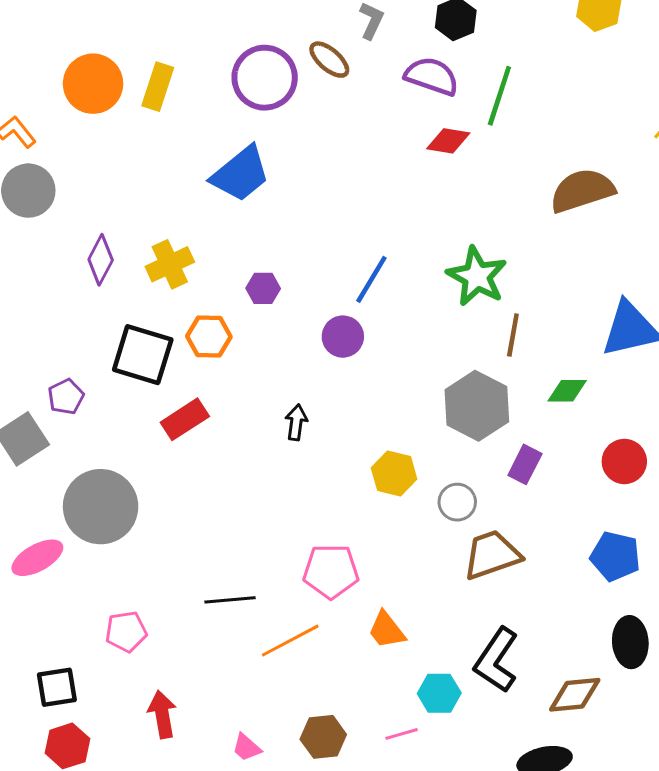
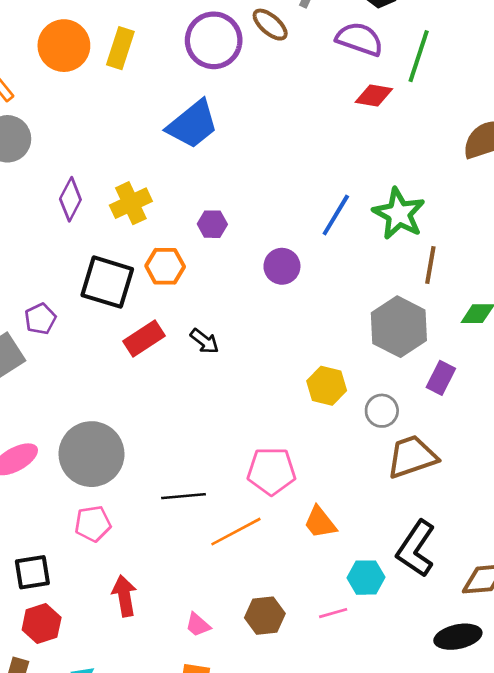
blue line: (371, 279) -> (336, 215), moved
black arrow: (296, 422) -> (204, 341), moved, turned 120
gray circle: (101, 507) -> (91, 454), moved

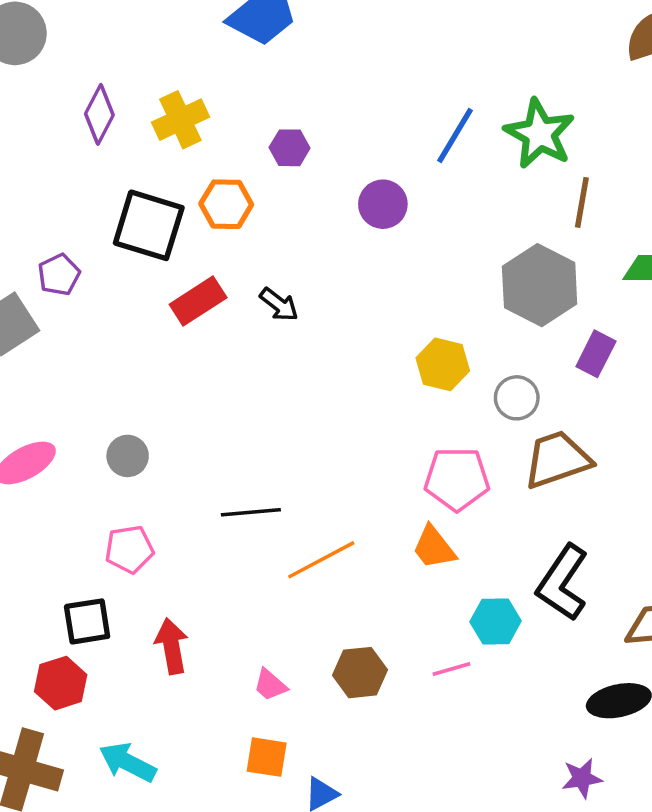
gray circle: (91, 454) -> (128, 456), size x0.5
pink pentagon: (271, 471) -> (457, 479), moved
black square: (32, 572) -> (87, 621), moved

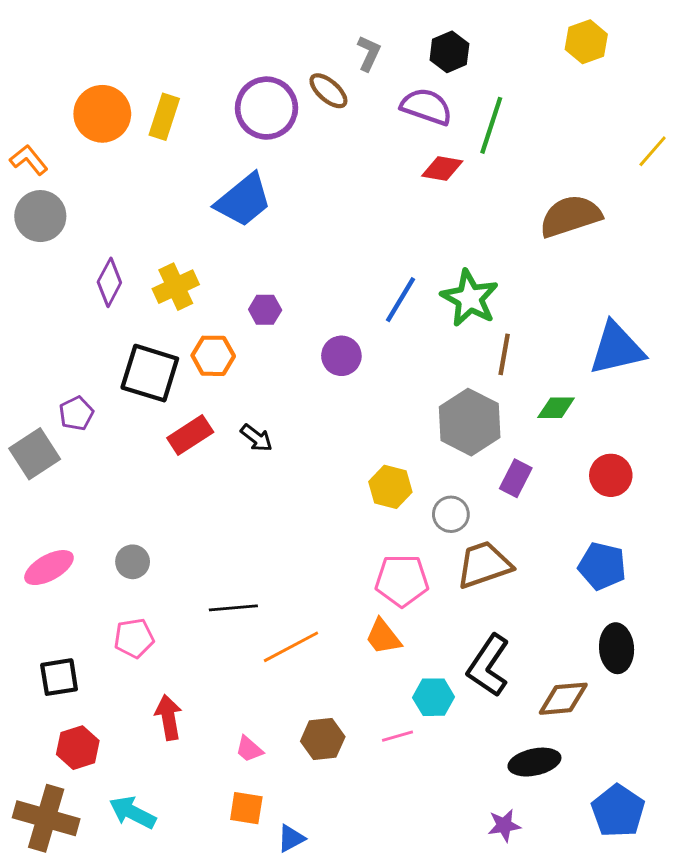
black square: (87, 621) -> (59, 677), moved

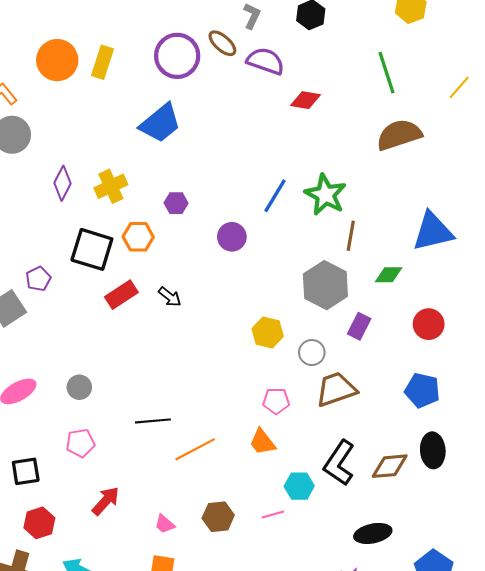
purple semicircle: (426, 107) -> (266, 61), moved
green line: (491, 125) -> (387, 73), moved, turned -36
pink pentagon: (402, 581) -> (276, 401), size x0.7
brown diamond: (563, 699) -> (390, 466), moved
red arrow: (169, 717) -> (106, 501), turned 52

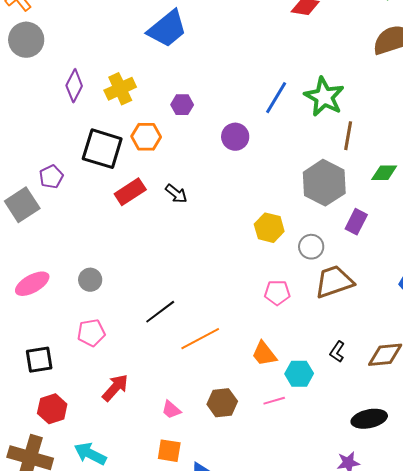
black line: (153, 421) -> (160, 312), turned -32
orange trapezoid: (262, 442) -> (264, 354), moved
black L-shape: (339, 463) -> (337, 352), size x0.5

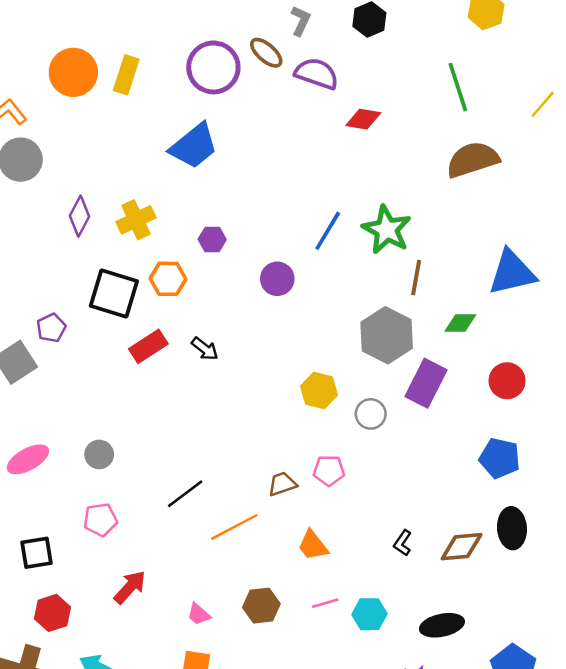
purple rectangle: (356, 222) -> (426, 383), size x1.5
brown trapezoid: (334, 282) -> (282, 484), moved, size x0.6
cyan hexagon: (299, 374) -> (369, 614), moved

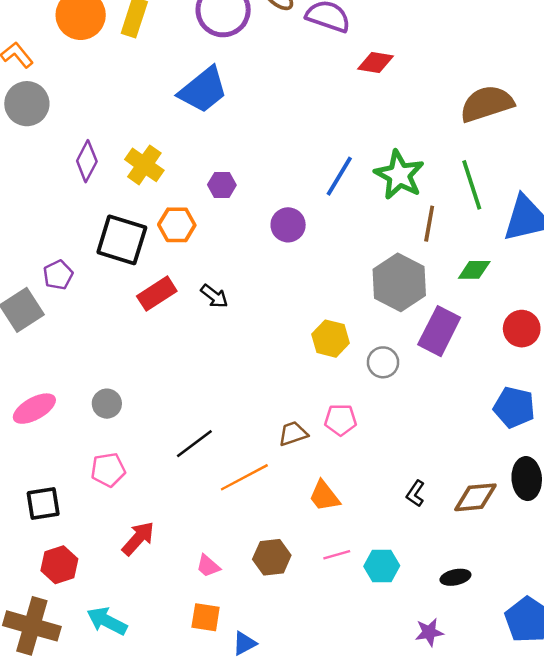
green line: (458, 87) -> (472, 185), moved
yellow cross: (136, 220) -> (144, 165), turned -30
black ellipse: (442, 625) -> (455, 577), size x0.7

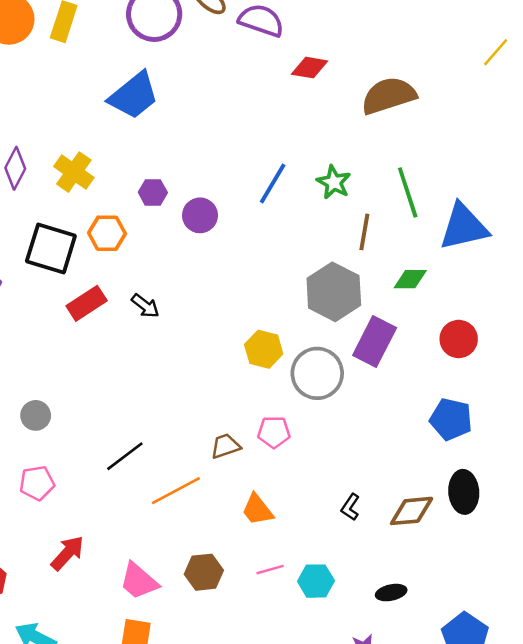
brown semicircle: (487, 104) -> (389, 96), moved
green star: (399, 175) -> (334, 182), size x0.7
purple circle: (288, 225) -> (200, 215), moved
gray circle: (383, 362) -> (317, 373), size x1.6
pink trapezoid: (208, 566) -> (139, 581), size x1.6

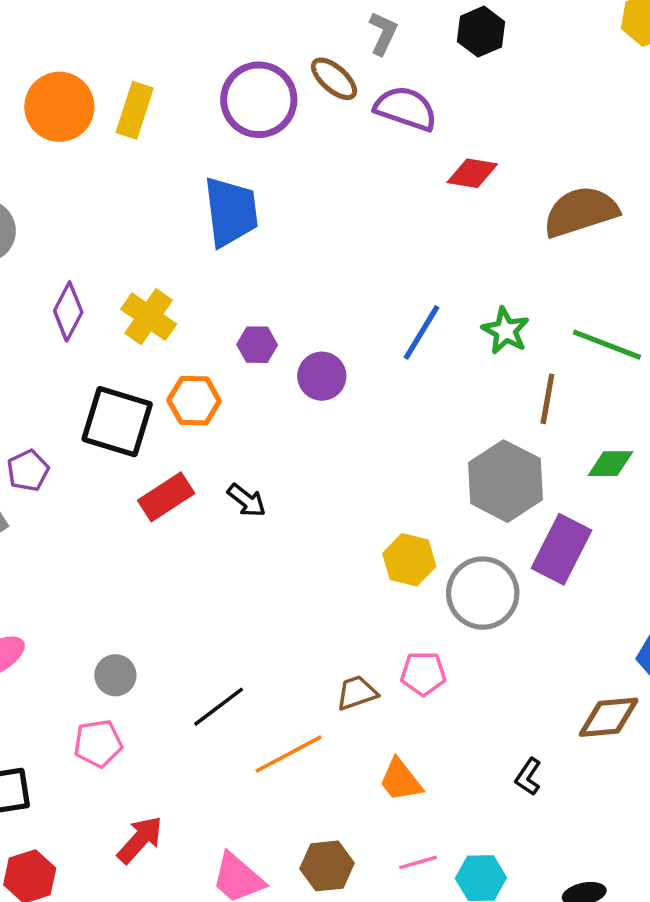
blue trapezoid: (134, 96) -> (231, 212), turned -58
green line: (408, 192) -> (607, 345), turned -51
gray circle: (36, 415) -> (115, 675), moved
brown diamond: (412, 511) -> (609, 717), moved

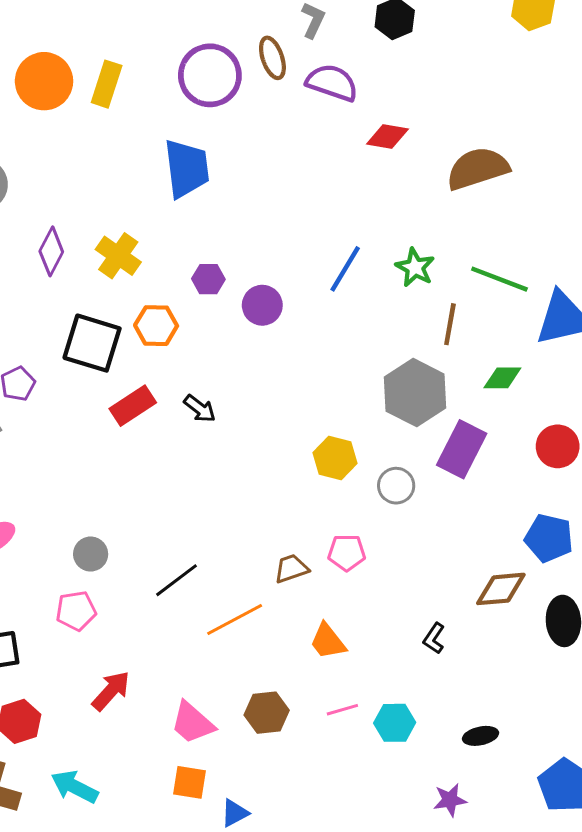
brown ellipse: (334, 79) -> (272, 58), turned 30
gray circle: (483, 593) -> (396, 486), size x0.6

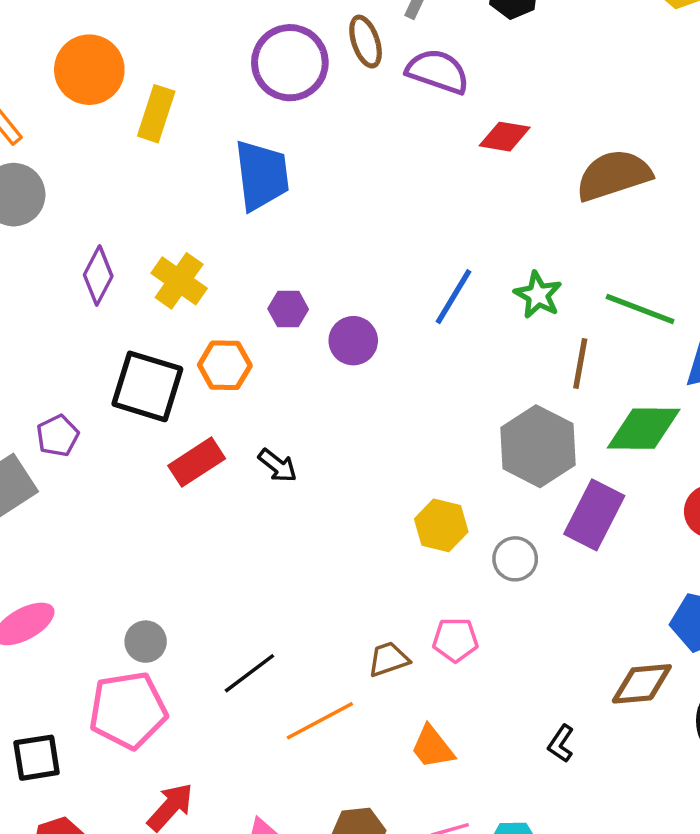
yellow rectangle: (107, 84) -> (156, 114), moved
green diamond: (502, 378) -> (644, 429), size x1.6
pink pentagon: (76, 611) -> (128, 710), size x1.6

